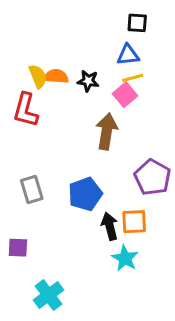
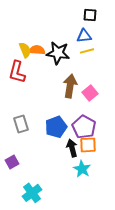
black star: (88, 81) -> (58, 53), size x1.6
pink square: (125, 95) -> (90, 93), moved
purple pentagon: (152, 177) -> (84, 127), moved
purple square: (18, 248) -> (12, 162), turned -32

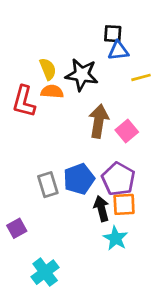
black square: (90, 15) -> (113, 34), moved
yellow semicircle: (25, 50) -> (48, 69), moved
orange semicircle: (37, 50) -> (52, 92), moved
yellow line: (87, 51) -> (141, 77), moved
gray rectangle: (21, 124) -> (48, 185), moved

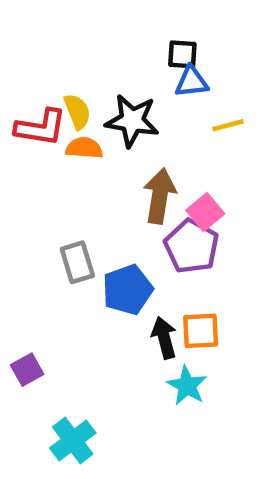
red L-shape: (24, 101) -> (41, 127), moved, turned -96
purple pentagon: (118, 179) -> (192, 246), moved
gray rectangle: (48, 185) -> (77, 262), moved

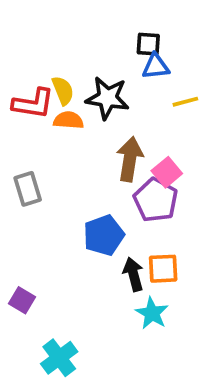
gray rectangle: (77, 262) -> (28, 189), moved
purple square: (27, 370) -> (22, 300), turned -30

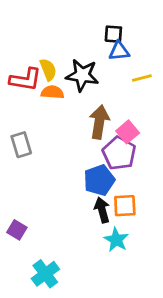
blue pentagon: (104, 235) -> (99, 180), moved

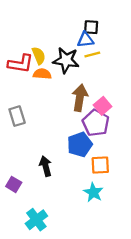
blue triangle: (119, 51) -> (85, 40), moved
yellow line: (142, 78) -> (92, 55), moved
black arrow: (102, 210) -> (46, 166), moved

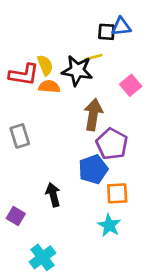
blue triangle: (85, 40) -> (121, 27), moved
yellow line: (92, 55) -> (93, 57), moved
pink square: (103, 106) -> (131, 85), moved

